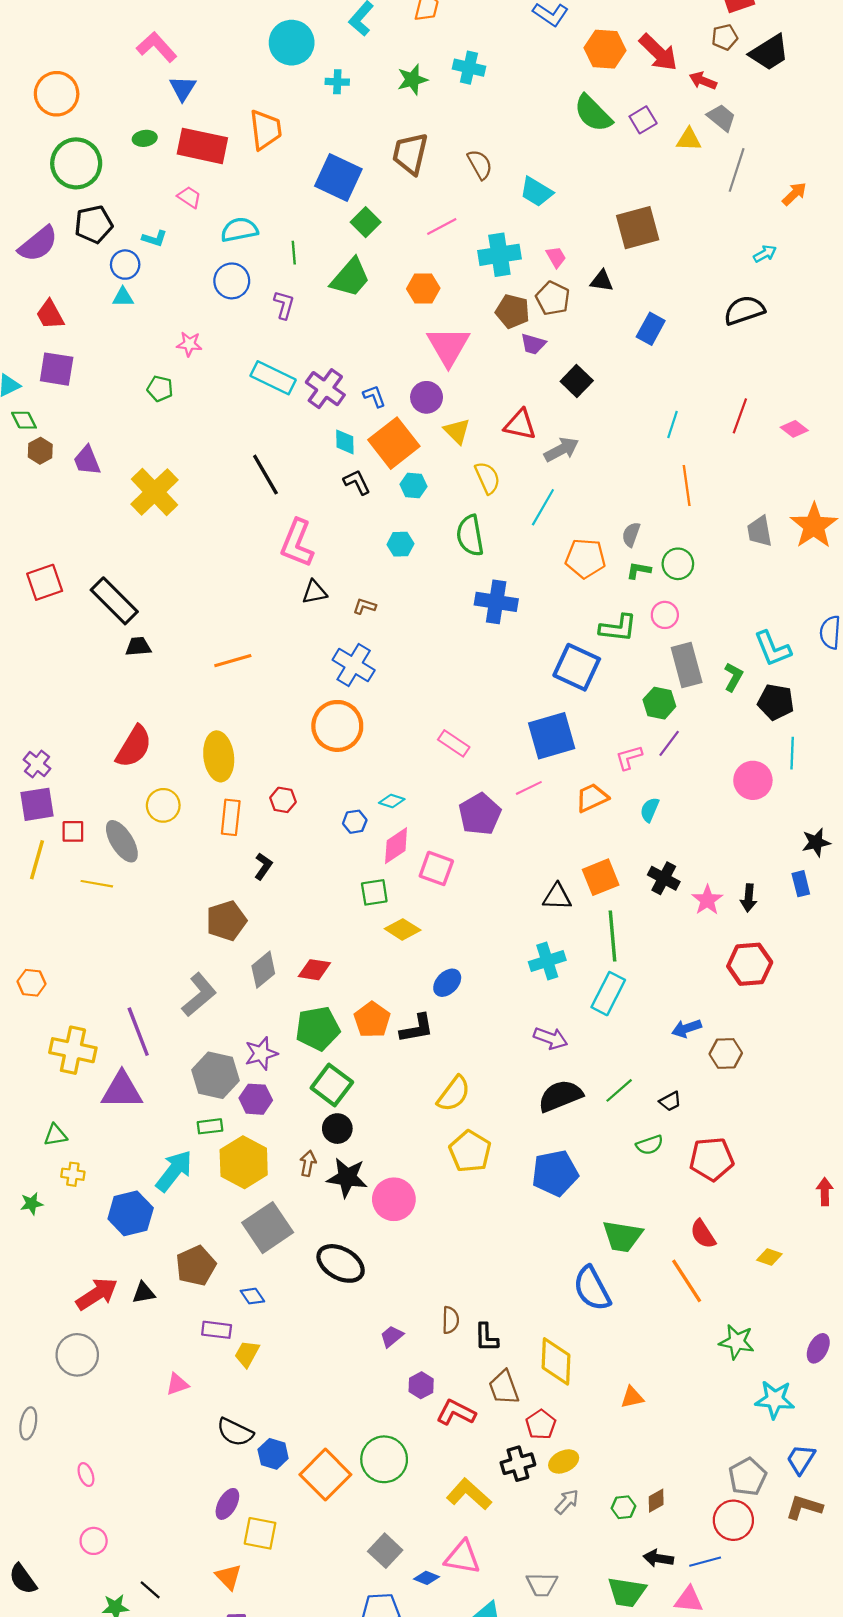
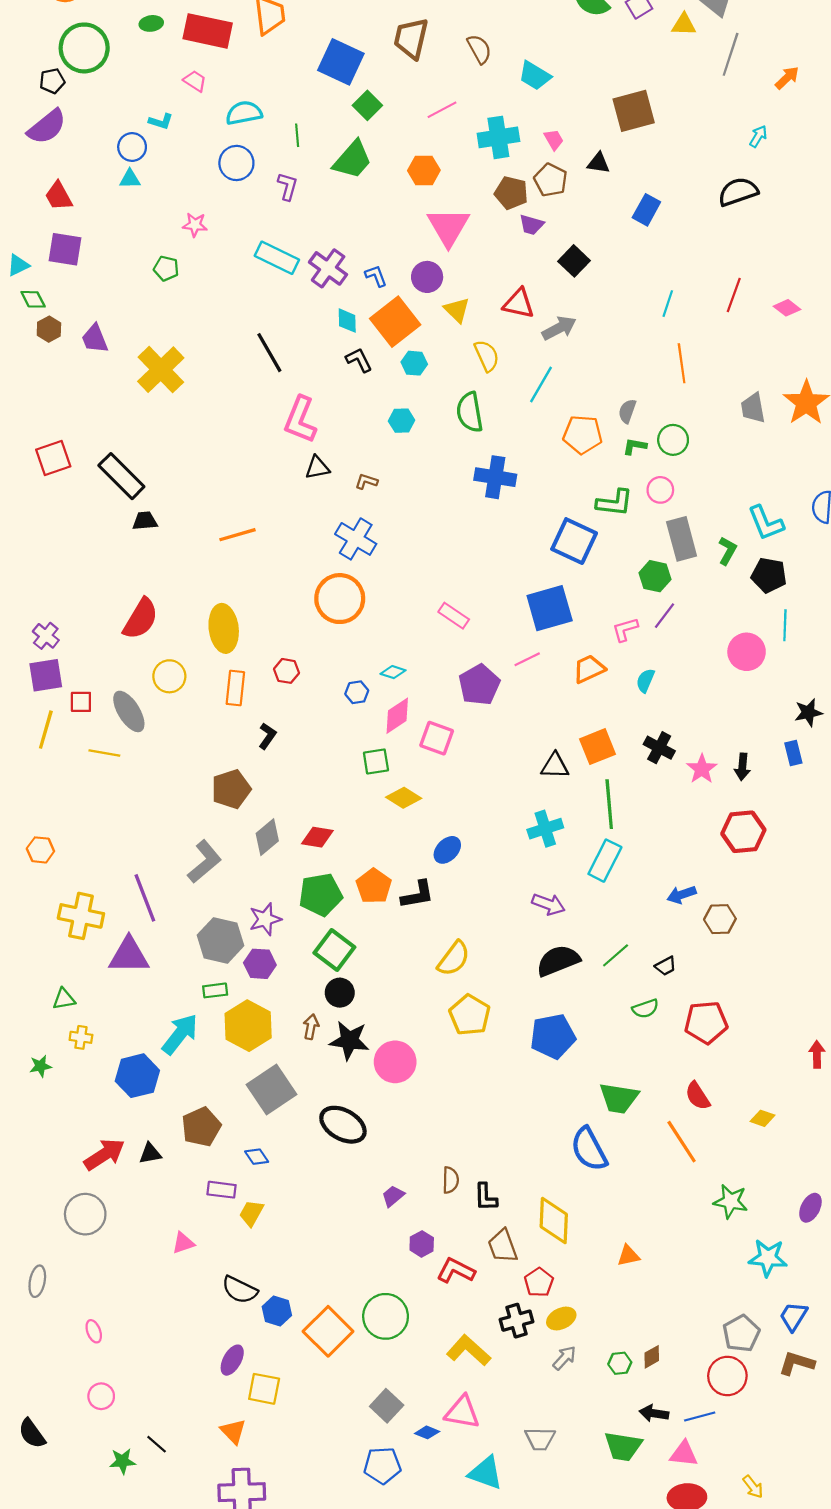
black pentagon: (94, 224) -> (52, 81), moved, size x0.7
cyan arrow: (765, 254) -> (758, 136), turned -30

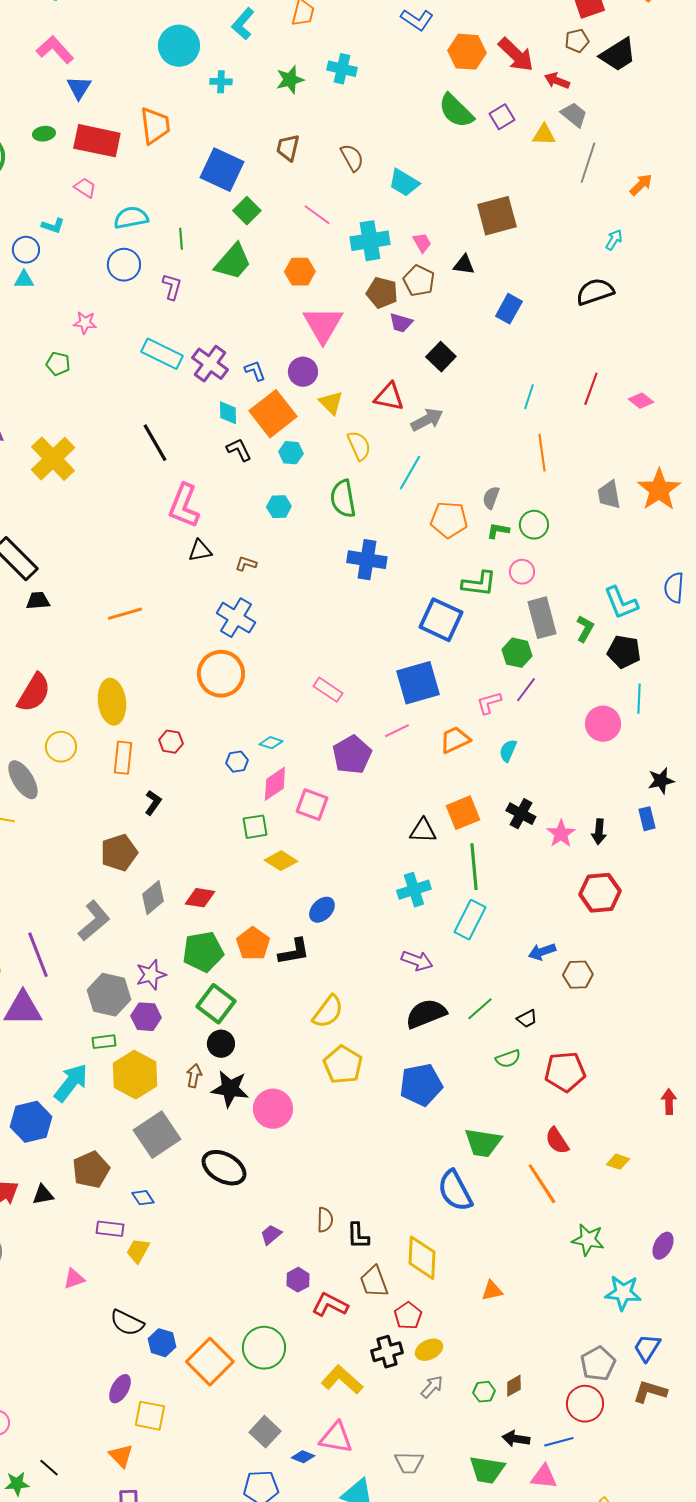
brown trapezoid: (411, 38) -> (288, 148), size x0.7
pink line: (442, 110) -> (317, 215), turned 64

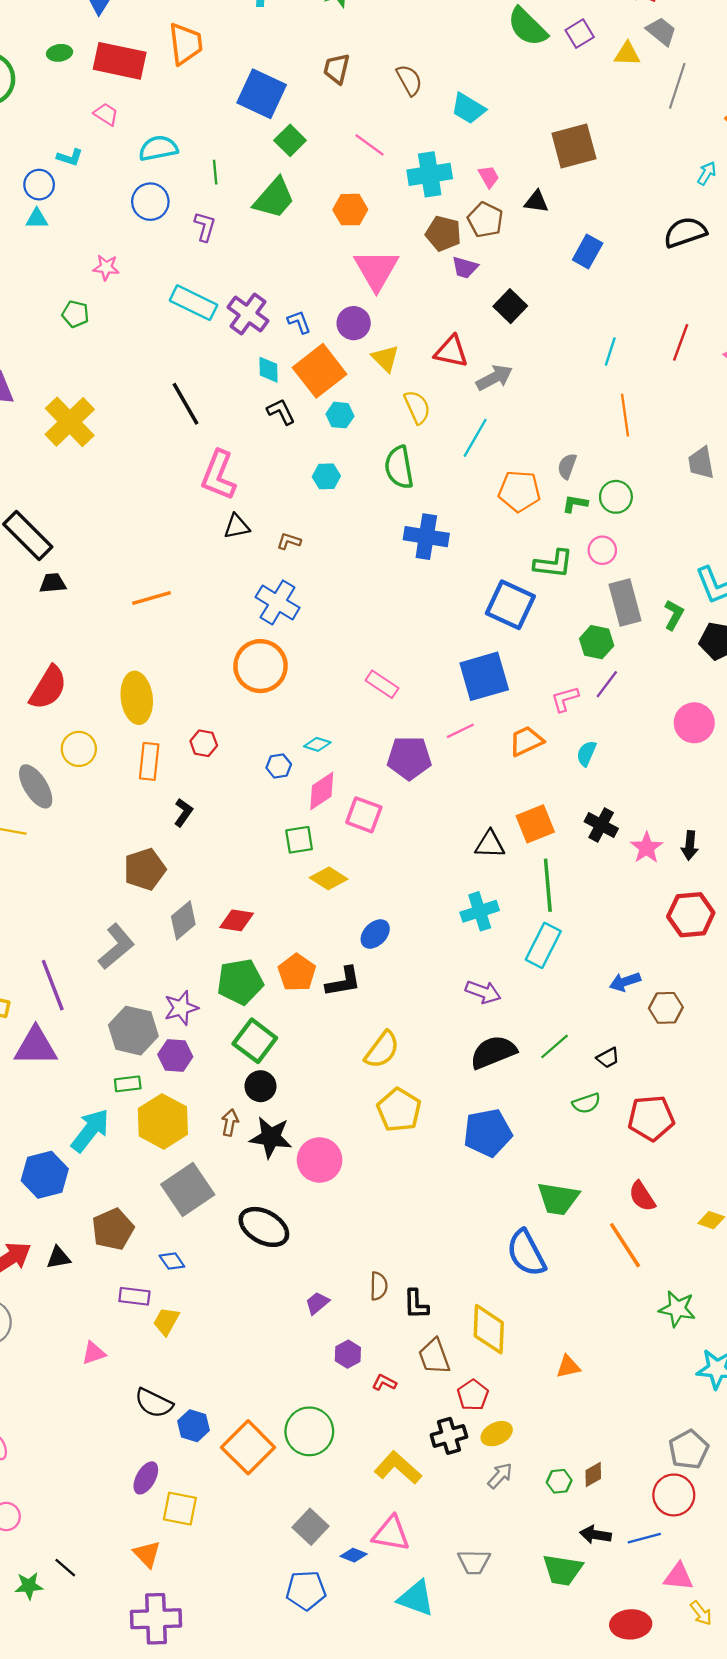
purple pentagon: (352, 755) -> (409, 758), turned 30
red L-shape: (330, 1305) -> (384, 1383), size x0.6
pink triangle: (544, 1477) -> (678, 1577), moved

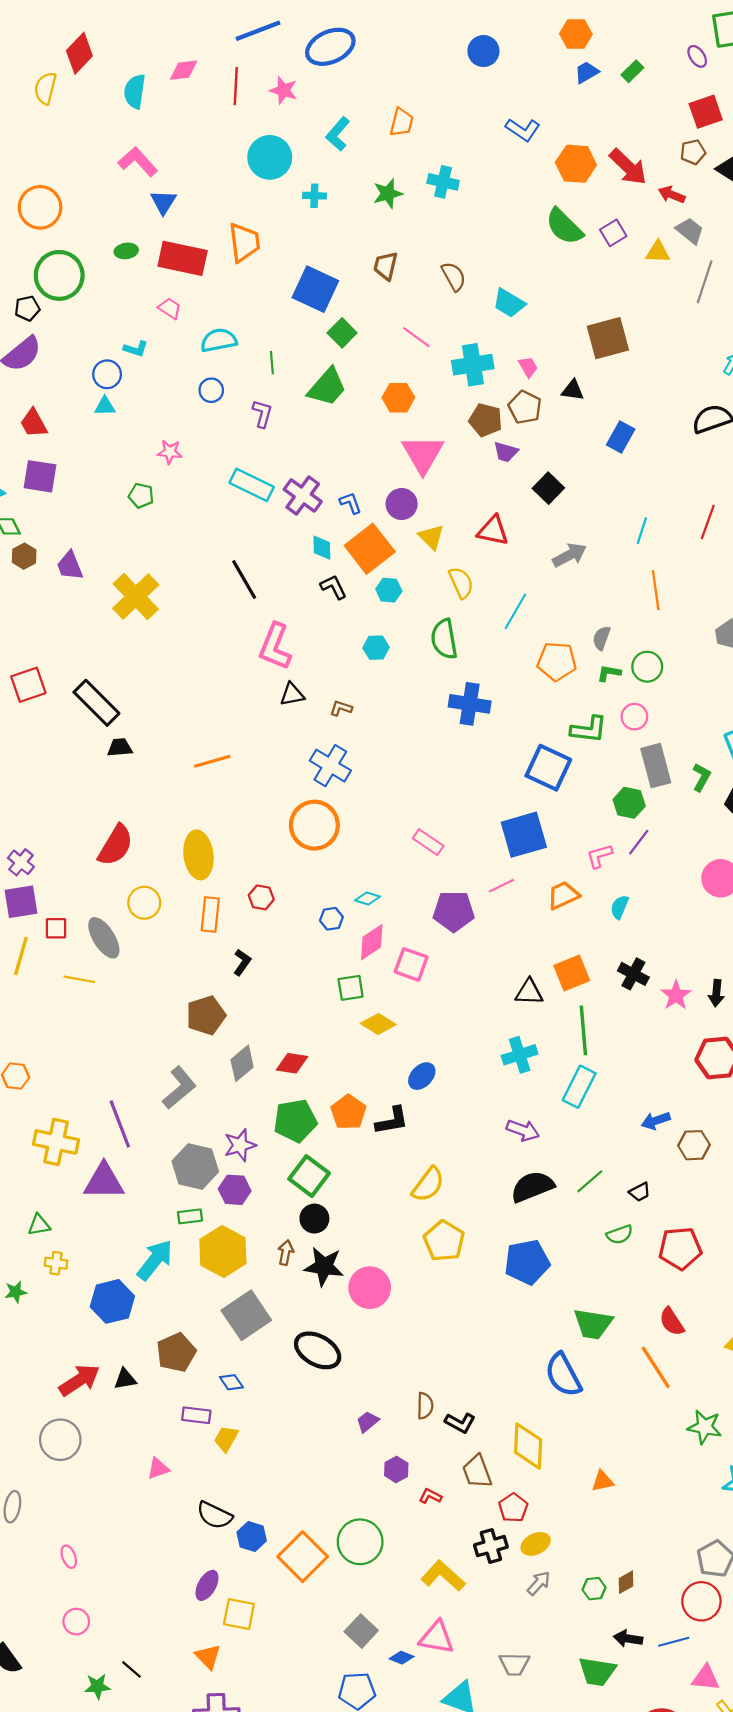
blue circle: (150, 202) -> (211, 390), size x0.7
gray arrow: (494, 378) -> (570, 555), moved
black L-shape: (416, 1304) -> (460, 1423), turned -60

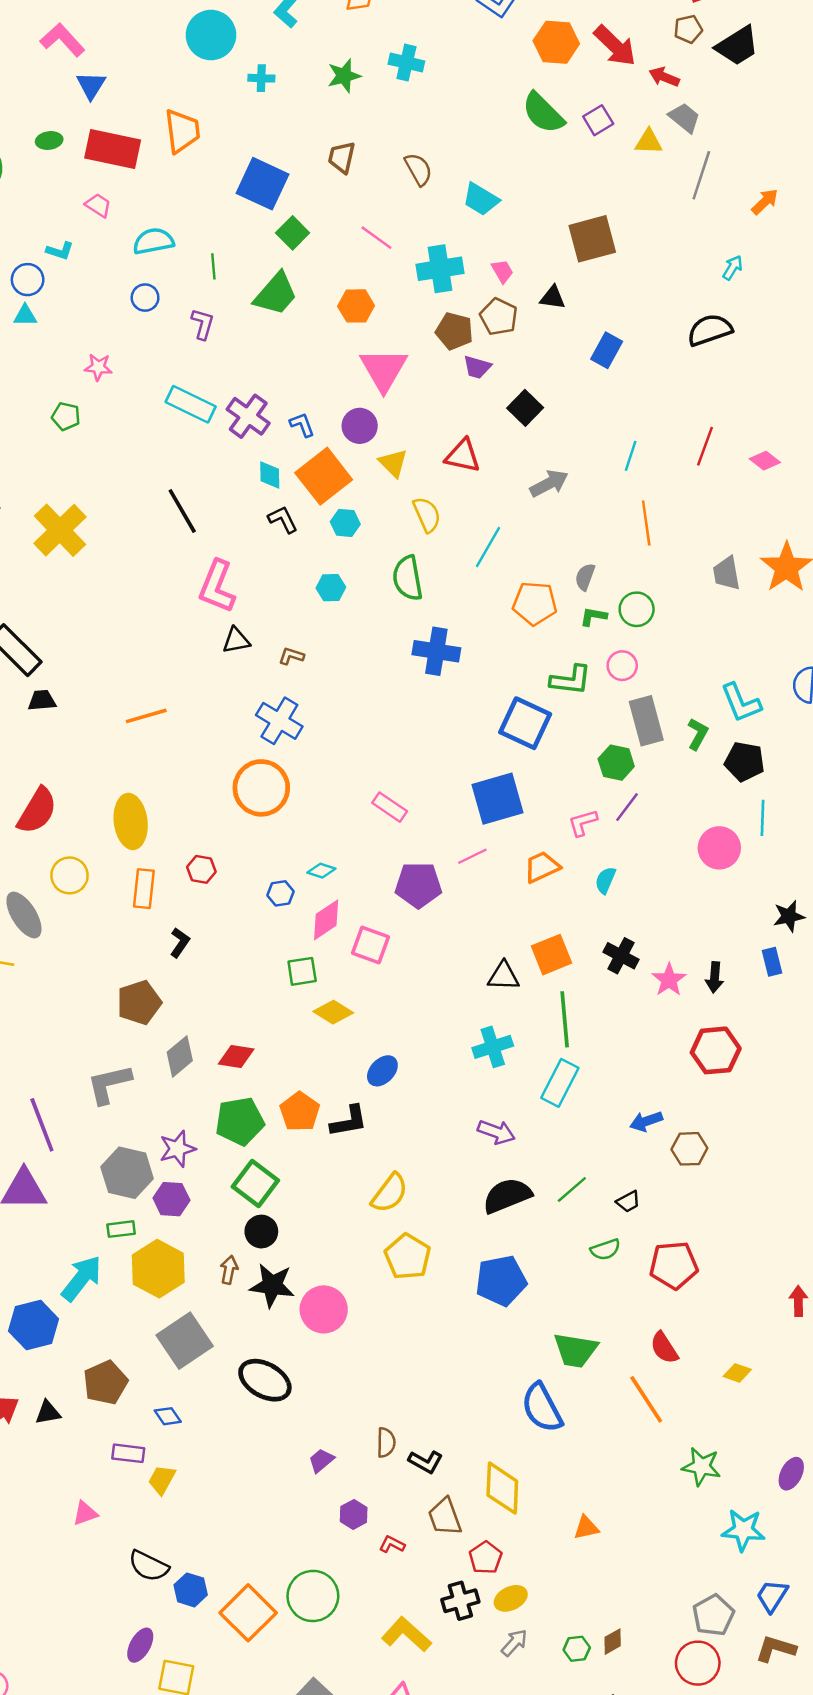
gray L-shape: (179, 1088) -> (109, 1084), turned -153

